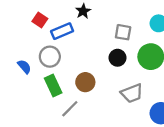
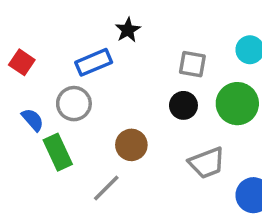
red square: (40, 20) -> (22, 62), moved
green rectangle: (53, 85) -> (58, 152), moved

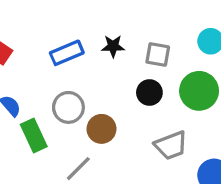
black star: (128, 30) -> (113, 46), moved, turned 30
gray circle: (74, 104) -> (68, 107), moved

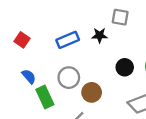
gray square: (158, 54) -> (120, 17), moved

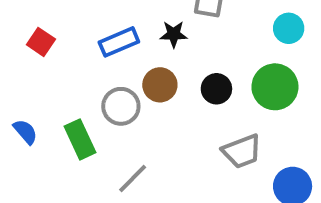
blue semicircle: (29, 76) -> (25, 132), moved
brown circle: (92, 92) -> (160, 85), moved

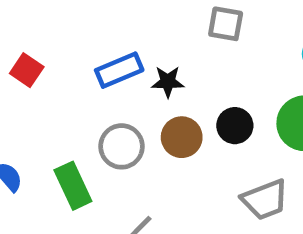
black star: (174, 34) -> (168, 82), moved
brown circle: (160, 85) -> (182, 137), moved

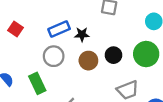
gray circle: (122, 146) -> (54, 56), moved

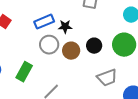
gray circle: (54, 56) -> (49, 45), moved
green rectangle: (37, 83) -> (24, 72), turned 54

